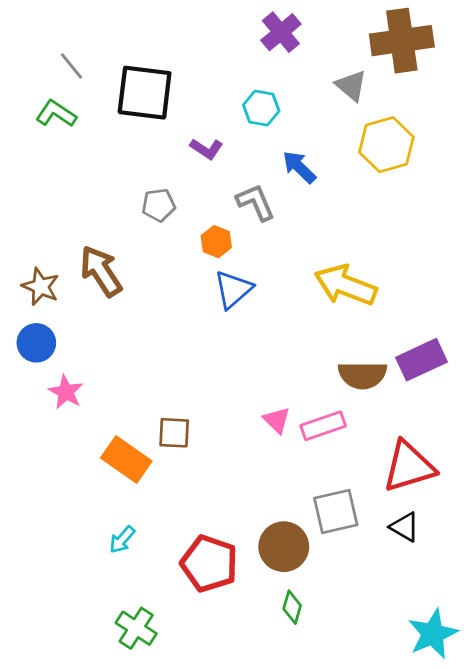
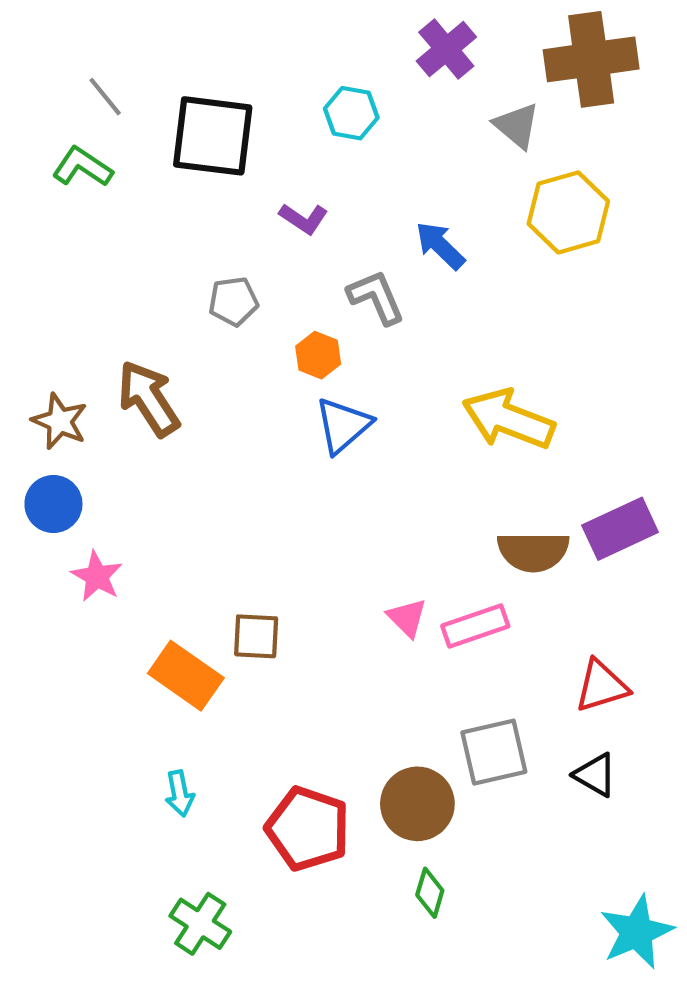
purple cross: (281, 32) -> (446, 49), moved
cyan hexagon: (261, 108) -> (351, 113), moved
red triangle: (409, 467) -> (601, 686), size x0.7
cyan arrow: (122, 540) -> (180, 793), turned -52

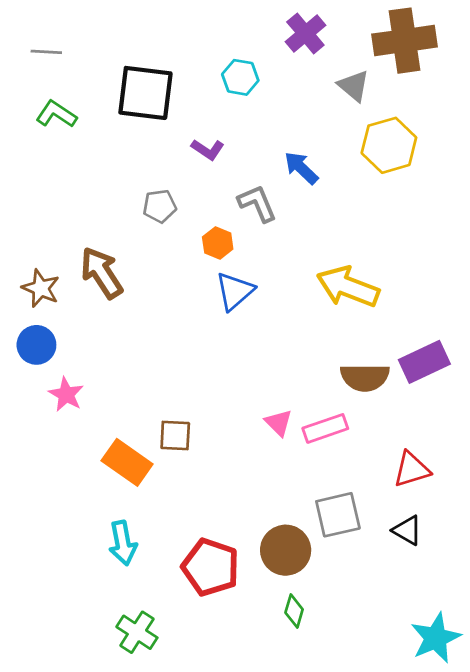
gray line: (105, 97) -> (46, 52), moved, turned -48
cyan arrow: (180, 793) -> (123, 543), size x1.4

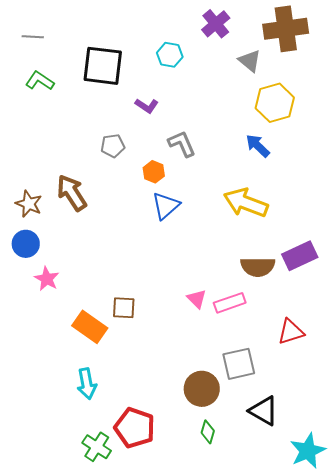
blue arrow: (301, 168) -> (258, 146), moved
black triangle: (407, 530) -> (264, 411), moved, size x1.4
red pentagon: (211, 567) -> (135, 428), moved

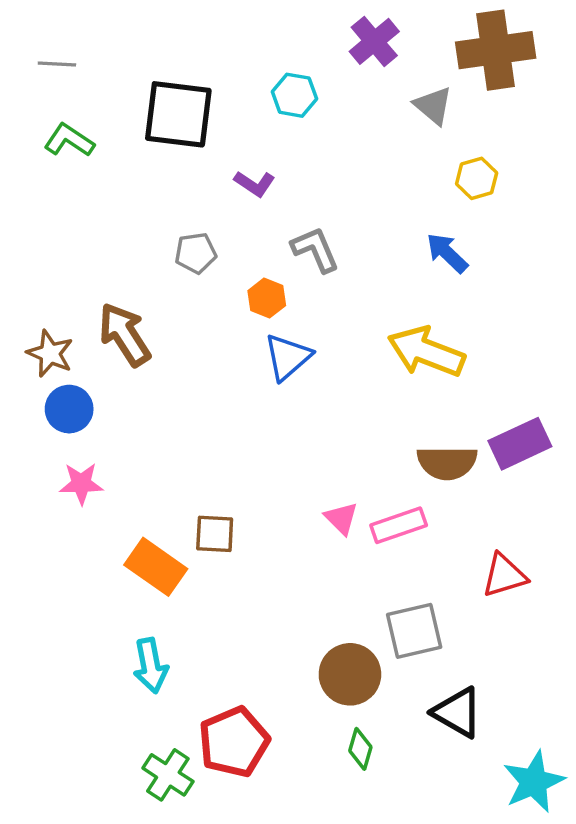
yellow hexagon: (275, 103) -> (477, 178), size x0.6
blue circle: (26, 244) -> (69, 409), moved
pink star: (47, 279) -> (81, 484), turned -30
red pentagon: (135, 428) -> (234, 742), turned 30

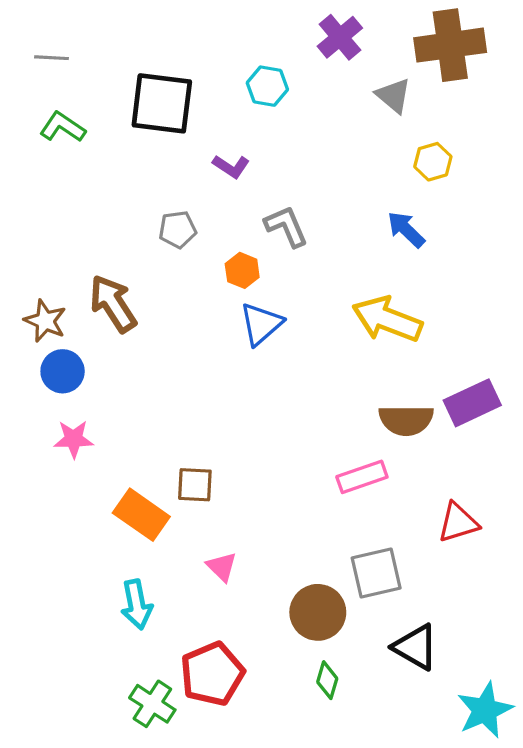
pink triangle: (341, 518) -> (222, 567), moved

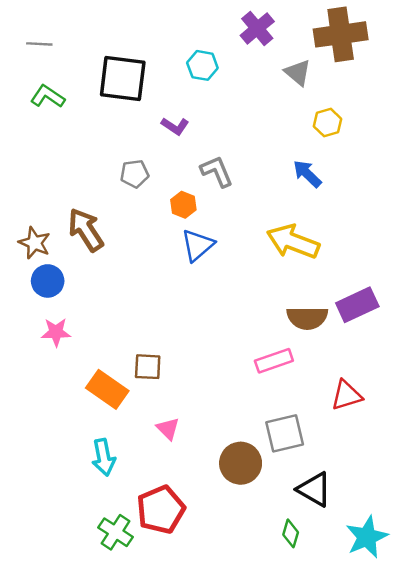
green diamond: (327, 680) -> (291, 533), moved

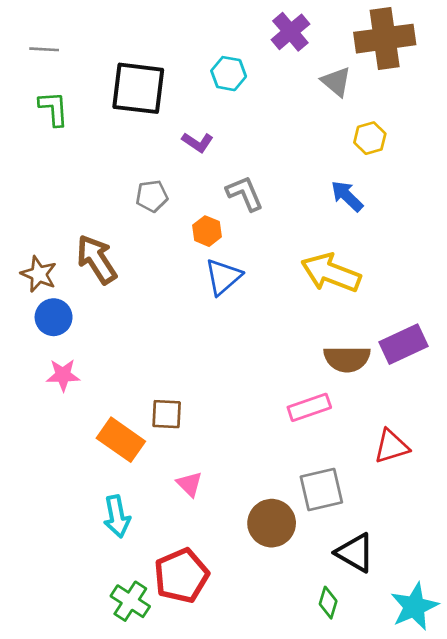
green L-shape: (48, 96) -> (54, 109), turned 52

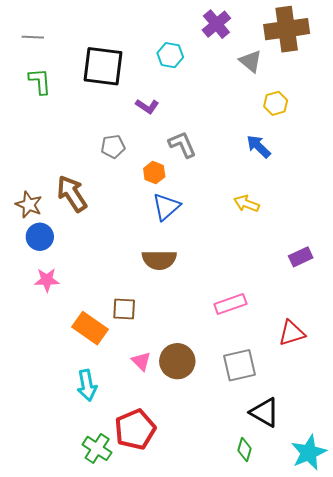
yellow arrow: (331, 273) -> (247, 204), size x0.6
purple rectangle: (404, 344) -> (301, 257), size x0.7
brown semicircle: (347, 359) -> (159, 260), moved
brown circle: (272, 523) -> (177, 361), moved

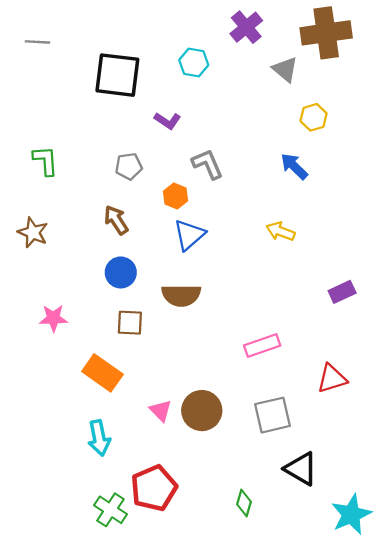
green L-shape: (40, 81) -> (45, 161), moved
brown arrow: (72, 194) -> (116, 220), moved, size x0.7
blue circle: (40, 237) -> (121, 272), moved
brown square: (124, 309) -> (130, 323), moved
green diamond: (244, 449) -> (244, 503), moved

